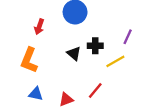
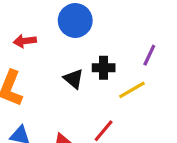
red arrow: (39, 27) -> (25, 41), turned 64

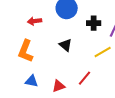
black cross: (104, 68) -> (94, 23), moved

